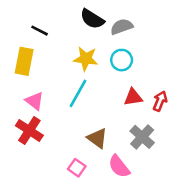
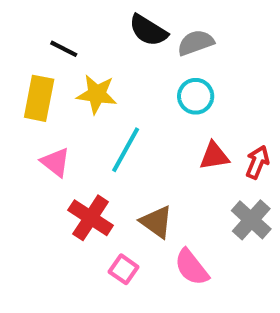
yellow star: (86, 59) -> (97, 94), moved
red cross: (29, 131) -> (91, 218), moved
gray cross: (142, 137) -> (251, 220), moved

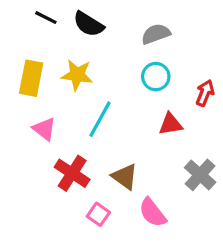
black semicircle: (148, 30) -> (89, 24), moved
black line: (64, 49) -> (46, 18), moved
red arrow: (257, 162) -> (205, 93), moved

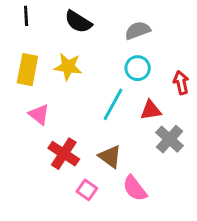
black line: (46, 18) -> (26, 16), moved, turned 60
red arrow: (205, 93) -> (181, 83), turned -35
cyan line: (100, 119) -> (113, 104), moved
gray cross: (200, 175) -> (170, 139), moved

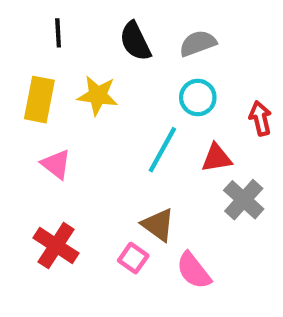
black line: (26, 16) -> (58, 33), moved
black semicircle: (78, 22) -> (135, 41), moved, turned 32
red cross: (64, 154) -> (56, 246), moved
pink square: (87, 190) -> (133, 258), moved

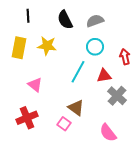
pink triangle: (56, 164) -> (35, 85), moved
red cross: (56, 246) -> (27, 118), turned 35
pink semicircle: (194, 271) -> (108, 133), moved

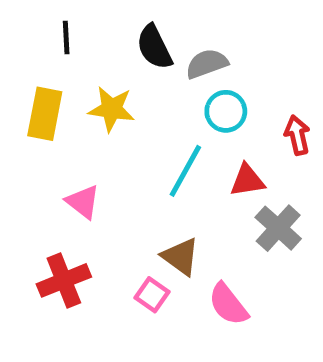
gray semicircle: (95, 21) -> (207, 64), moved
pink semicircle: (108, 133) -> (228, 304), moved

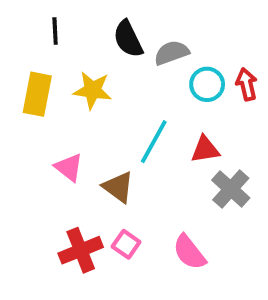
cyan circle: (226, 111) -> (207, 84), moved
red arrow: (297, 135) -> (247, 84), moved
brown triangle: (181, 257) -> (118, 187), moved
red cross: (64, 280) -> (81, 250), moved

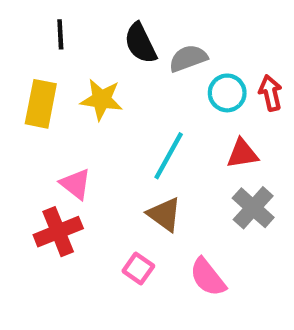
red triangle: (205, 150) -> (242, 154), moved
brown triangle: (118, 187) -> (164, 214), moved
red cross: (81, 250) -> (58, 232), moved

